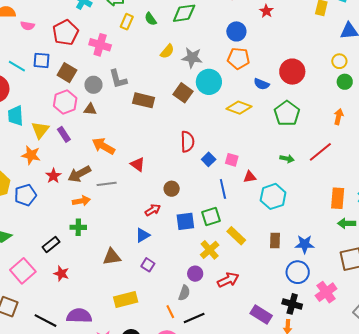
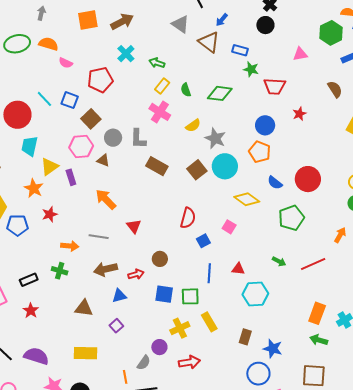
pink cross: (100, 45) -> (160, 112), moved
pink square: (232, 160) -> (229, 227), moved
brown arrow: (79, 174) -> (105, 269), moved

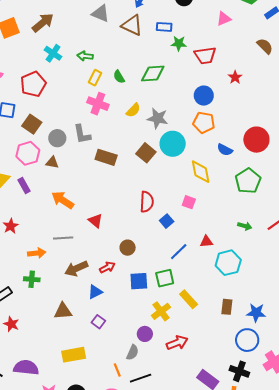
yellow diamond: (247, 199) -> (201, 172), turned 55
blue line: (209, 273) -> (179, 252), turned 54

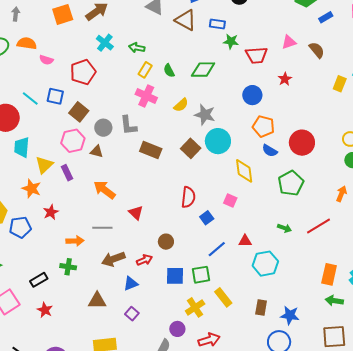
pink triangle: (224, 19) -> (289, 42), moved
orange pentagon: (204, 123) -> (263, 126), moved

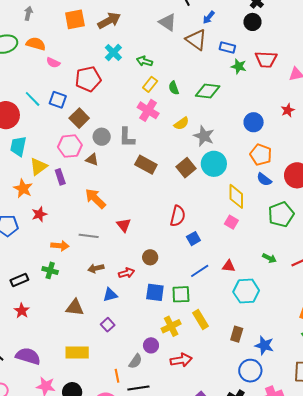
red trapezoid: (257, 55) -> (266, 59), moved
pink square: (230, 200) -> (231, 222), moved
brown arrow: (113, 259) -> (96, 268), size x0.7

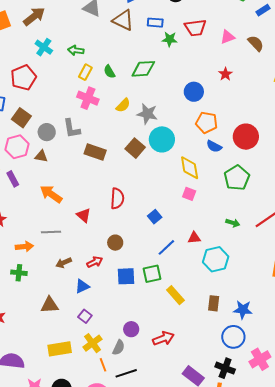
red semicircle: (178, 216) -> (117, 198), moved
yellow cross: (171, 326) -> (93, 343), moved

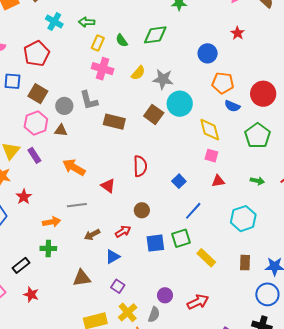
red triangle: (194, 238) -> (218, 181), moved

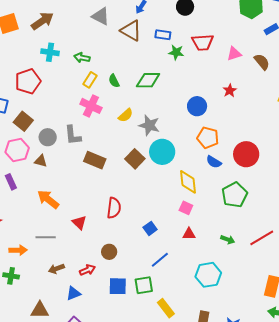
cyan cross: (54, 22) -> (50, 52), turned -30

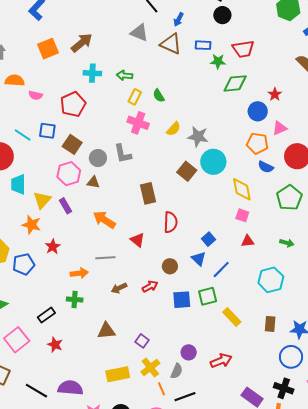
pink triangle: (234, 54) -> (280, 128), moved
green diamond: (148, 80) -> (235, 83), moved
blue circle: (197, 106) -> (258, 111), moved
brown rectangle: (95, 160) -> (148, 193), moved, turned 60
blue triangle: (73, 293) -> (199, 259), moved, turned -49

